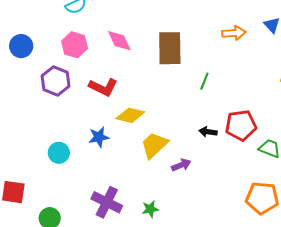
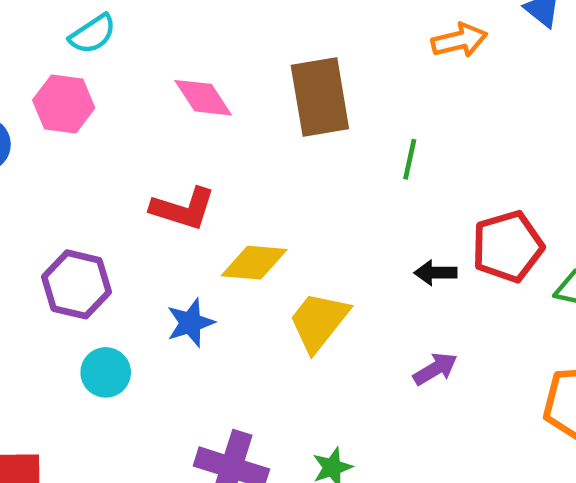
pink hexagon: (75, 45) -> (64, 104), moved
purple hexagon: (56, 81) -> (76, 284), moved
purple arrow: (181, 165) -> (435, 369), moved

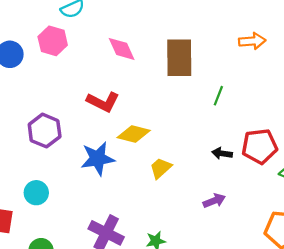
yellow trapezoid: (319, 322) -> (161, 168), size x0.7
blue star: (190, 323) -> (98, 159), size x1.4
cyan circle: (106, 372) -> (36, 193), moved

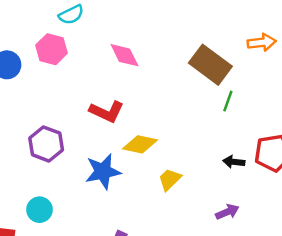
brown rectangle: (179, 58) -> (210, 65), moved, turned -51

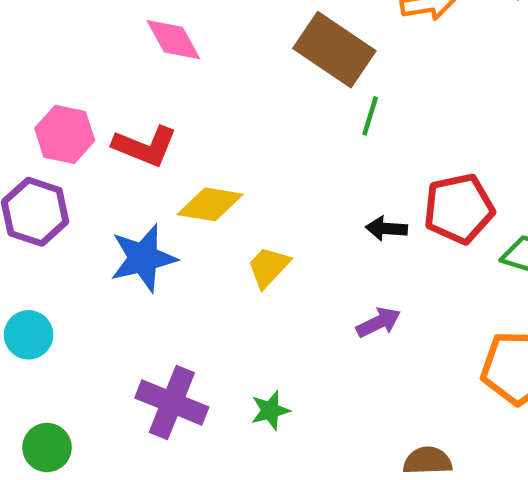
pink hexagon: (52, 49) -> (65, 134), moved

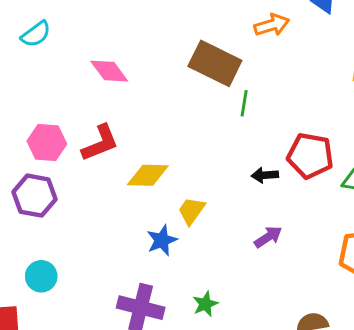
red L-shape: (145, 146) -> (100, 143), turned -36
red pentagon: (459, 209) -> (310, 156), turned 30
blue star: (143, 258) -> (162, 240), moved, size x0.7

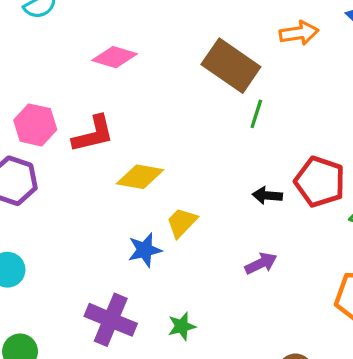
pink diamond: (109, 71) -> (115, 57), turned -45

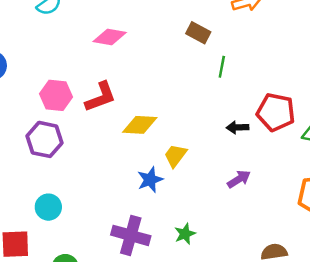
brown rectangle: (231, 66) -> (198, 33), size x0.6

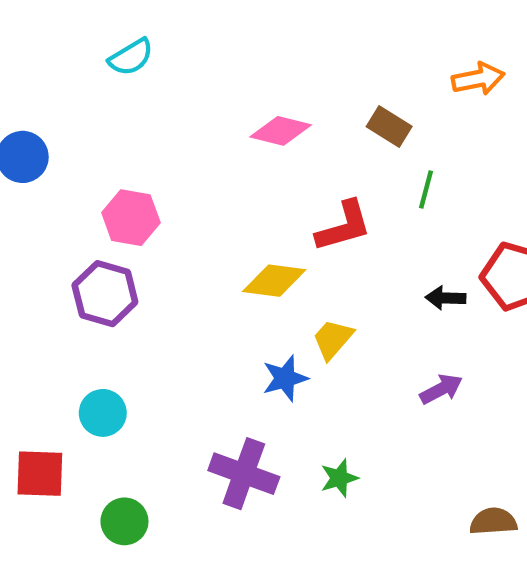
pink diamond: (110, 37) -> (281, 131), moved
red L-shape: (101, 97) -> (344, 226), moved

